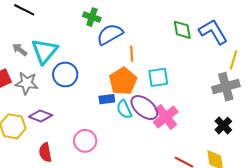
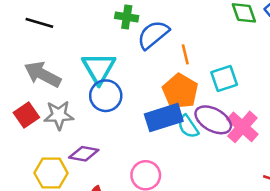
gray arrow: (20, 50) -> (43, 74), size x1.8
cyan triangle: (45, 51) -> (99, 68), moved
blue rectangle: (107, 99) -> (164, 118), size x1.8

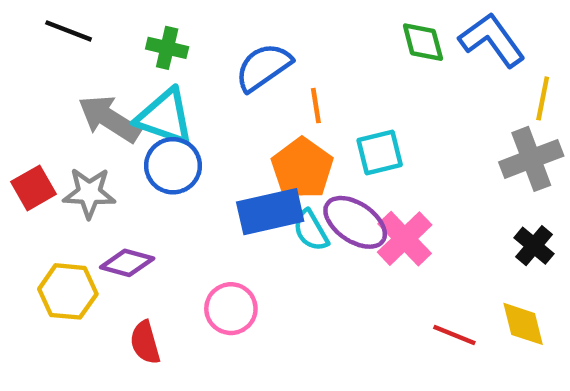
green cross: (127, 17) -> (167, 48), moved
cyan triangle: (99, 68) -> (165, 117), turned -45
gray arrow: (43, 74) -> (109, 119), moved

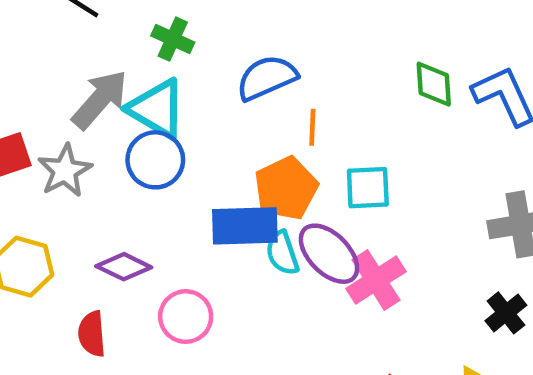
gray arrow: (109, 119) -> (100, 99), turned 88
gray star: (89, 193) -> (65, 171), turned 30
purple diamond: (127, 263) -> (124, 267), moved

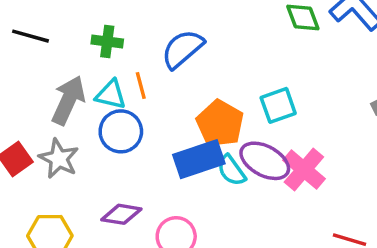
cyan triangle: (157, 109) -> (111, 95), size x0.7
orange line: (312, 127) -> (141, 86), moved

